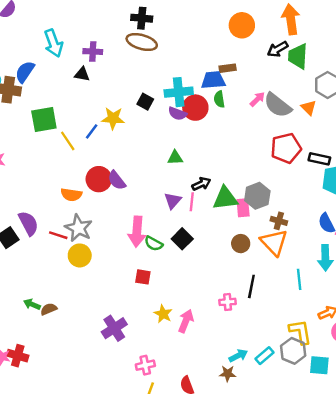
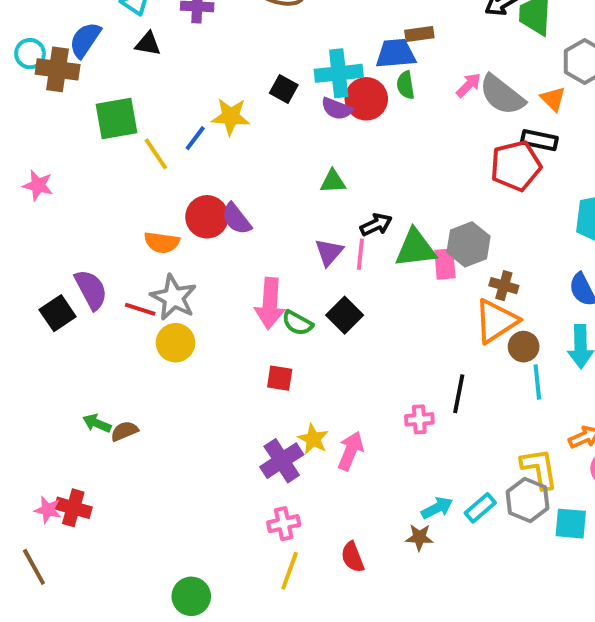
black triangle: (82, 74) -> (148, 44), moved
black rectangle: (319, 159) -> (539, 140), moved
orange triangle: (274, 242) -> (496, 321), turned 40
brown circle: (241, 244) -> (524, 347), moved
purple cross: (114, 328) -> (282, 461), moved

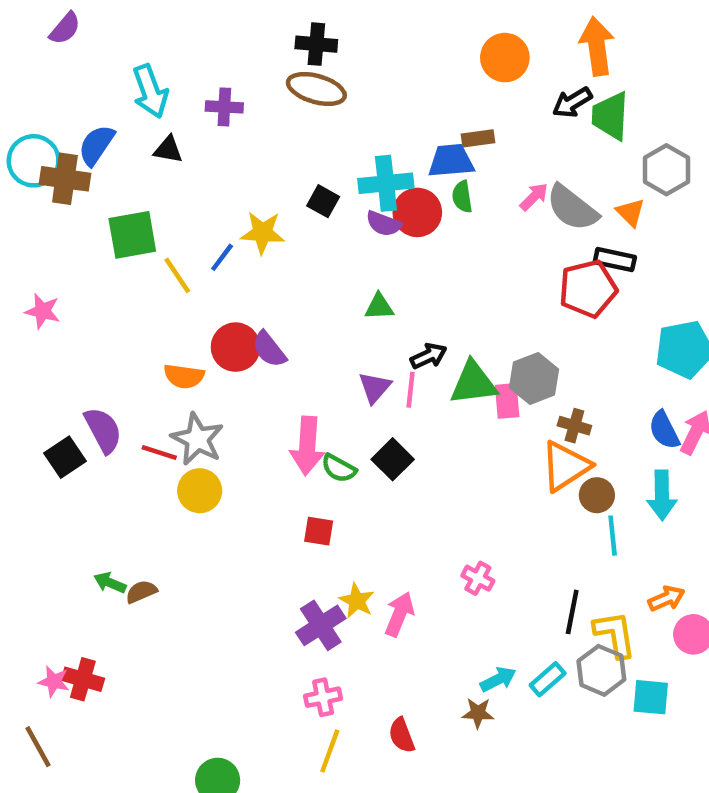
cyan circle: (30, 54) -> (34, 161), size x1.5
black line: (459, 394) -> (572, 612), moved
pink cross: (419, 419) -> (478, 578), turned 32

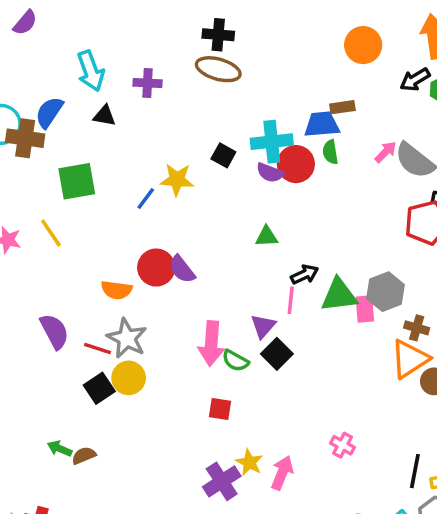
yellow line: (177, 275) -> (51, 233), moved
purple triangle: (375, 387) -> (263, 326), moved
black square: (65, 457) -> (99, 388), moved

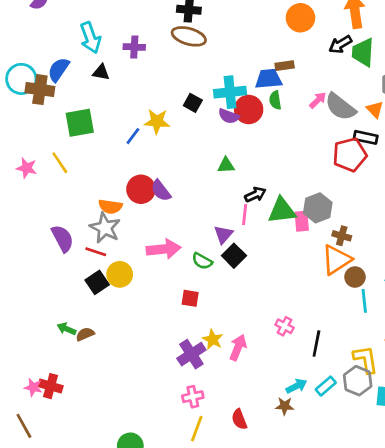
gray star: (127, 338) -> (105, 228), moved
pink arrow: (211, 343) -> (164, 249), moved, turned -100
black line: (415, 471) -> (316, 343), moved

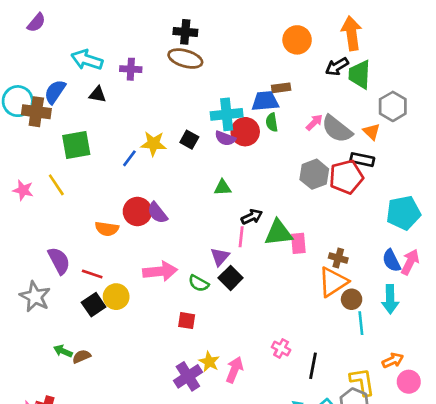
cyan arrow: (90, 38) -> (87, 60), turned 128
black square: (193, 103) -> (189, 140), moved
gray hexagon: (318, 208) -> (314, 174), moved
gray star: (105, 228) -> (35, 297), moved

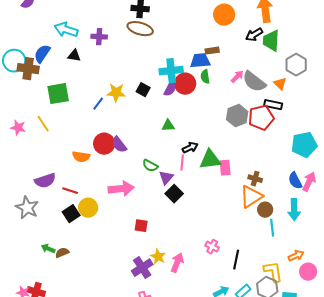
purple semicircle: (225, 138) -> (170, 89), turned -84
purple semicircle: (59, 261) -> (45, 181), turned 100
green semicircle: (199, 283) -> (150, 166), moved

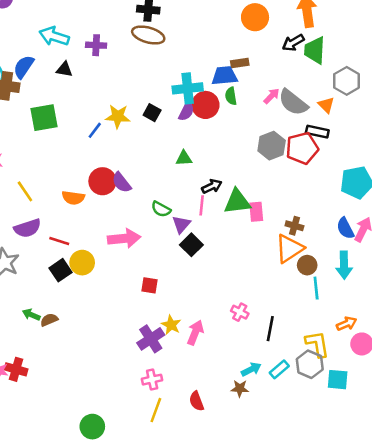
yellow line: (43, 124) -> (25, 191), moved

